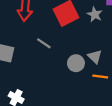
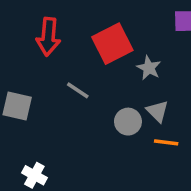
gray star: (95, 14) -> (149, 68), moved

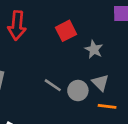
red square: (112, 44) -> (66, 31), size x0.7
gray line: (78, 90) -> (53, 85), moved

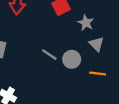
gray triangle: (100, 83) -> (96, 44), moved

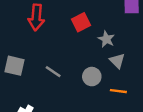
gray line: (49, 55) -> (53, 72), moved

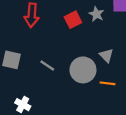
gray star: (106, 39) -> (96, 14), moved
gray circle: (92, 77) -> (83, 70), size x1.5

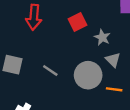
gray star: (96, 14) -> (102, 37), moved

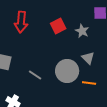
gray star: (102, 37) -> (82, 31), moved
gray line: (50, 70) -> (35, 75), moved

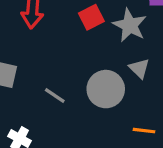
gray star: (82, 31) -> (130, 25), size x1.5
orange line: (89, 83) -> (144, 131), moved

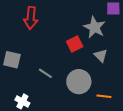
red square: (91, 17) -> (75, 44), moved
gray circle: (106, 89) -> (79, 82), moved

